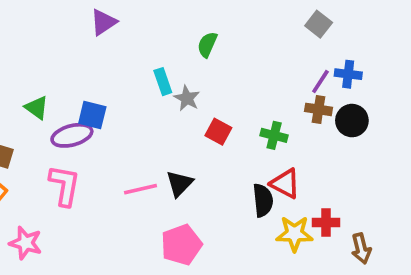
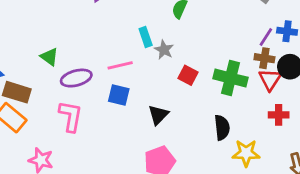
blue square: (92, 115) -> (119, 95), moved
green cross: (274, 135) -> (230, 78), size x1.6
red triangle: (285, 184) -> (270, 79), moved, turned 35
pink line: (141, 189) -> (120, 65), moved
red cross: (326, 223) -> (279, 115), moved

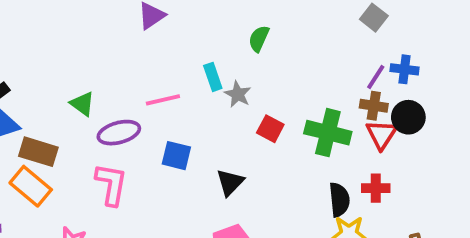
pink line: (120, 65) -> (163, 100), moved
red cross: (279, 115) -> (376, 188), moved
black semicircle: (222, 128) -> (339, 200), moved

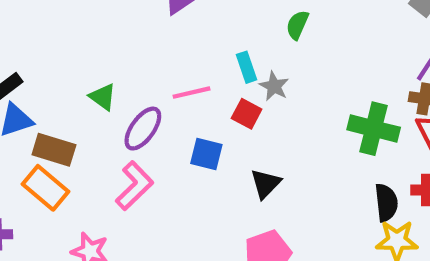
red square: (270, 129) -> (247, 114), moved
purple ellipse: (119, 133) -> (143, 129), turned -39
pink L-shape: (111, 184) -> (134, 186), turned 36

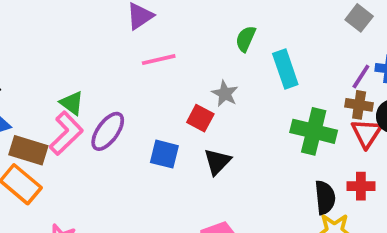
cyan rectangle: (247, 67) -> (285, 69), moved, size x1.4
pink line: (192, 93) -> (159, 60), moved
black triangle: (266, 184) -> (217, 162), moved
pink L-shape: (134, 186) -> (66, 133), moved

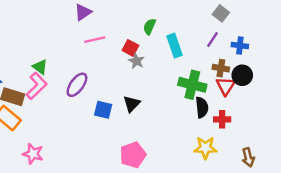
purple line: (361, 77) -> (213, 40), moved
red square: (200, 118) -> (130, 48), moved
purple ellipse: (108, 131) -> (77, 85), moved
blue square: (164, 154) -> (103, 110), moved
black semicircle: (325, 197) -> (202, 107), moved

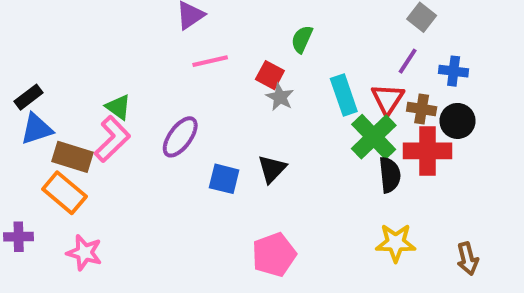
cyan rectangle: (174, 46) -> (344, 95), moved
green cross: (192, 85) -> (374, 137), turned 32
red triangle: (226, 86) -> (388, 99), moved
red cross: (222, 119) -> (428, 151), moved, size x1.6
pink star: (33, 154) -> (84, 253), moved

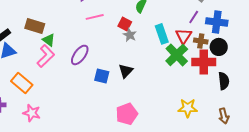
blue cross: (454, 71) -> (217, 22), size x1.5
brown rectangle: (72, 157) -> (35, 26), moved
black semicircle: (390, 175) -> (224, 81), moved

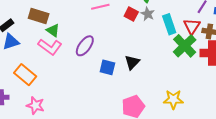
gray star: (130, 35) -> (148, 14), moved
pink L-shape: (46, 56) -> (50, 47), turned 80
yellow star: (188, 108) -> (173, 99), moved

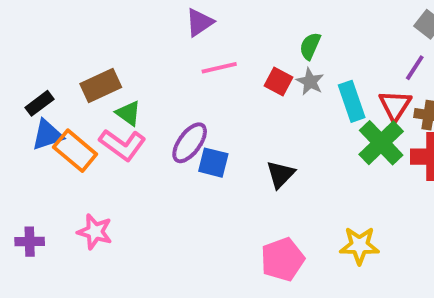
brown rectangle: (39, 16) -> (101, 86), turned -42
blue square: (107, 67) -> (213, 163), moved
orange rectangle: (25, 75) -> (75, 151), moved
pink star: (35, 106) -> (95, 232), moved

